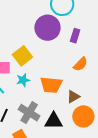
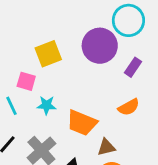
yellow square: (22, 56) -> (48, 54), moved

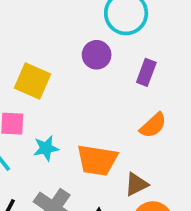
purple circle: (100, 46) -> (97, 55), size x0.6
yellow square: (48, 54) -> (32, 81), turned -32

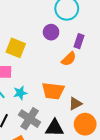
orange semicircle: (153, 125) -> (69, 59), moved
cyan star: (46, 148) -> (20, 93), moved

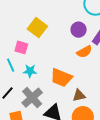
purple circle: (51, 32) -> (79, 30), moved

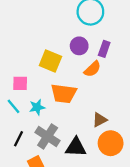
yellow square: (37, 28) -> (50, 61), moved
orange trapezoid: (61, 78) -> (64, 94), moved

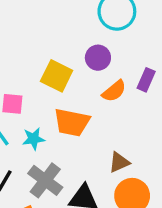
purple rectangle: (104, 49) -> (146, 80), moved

